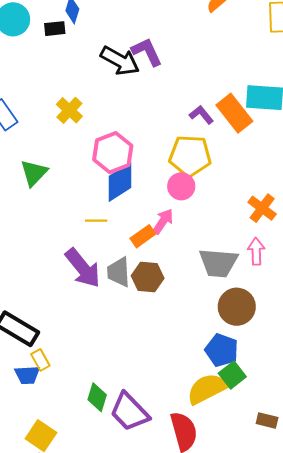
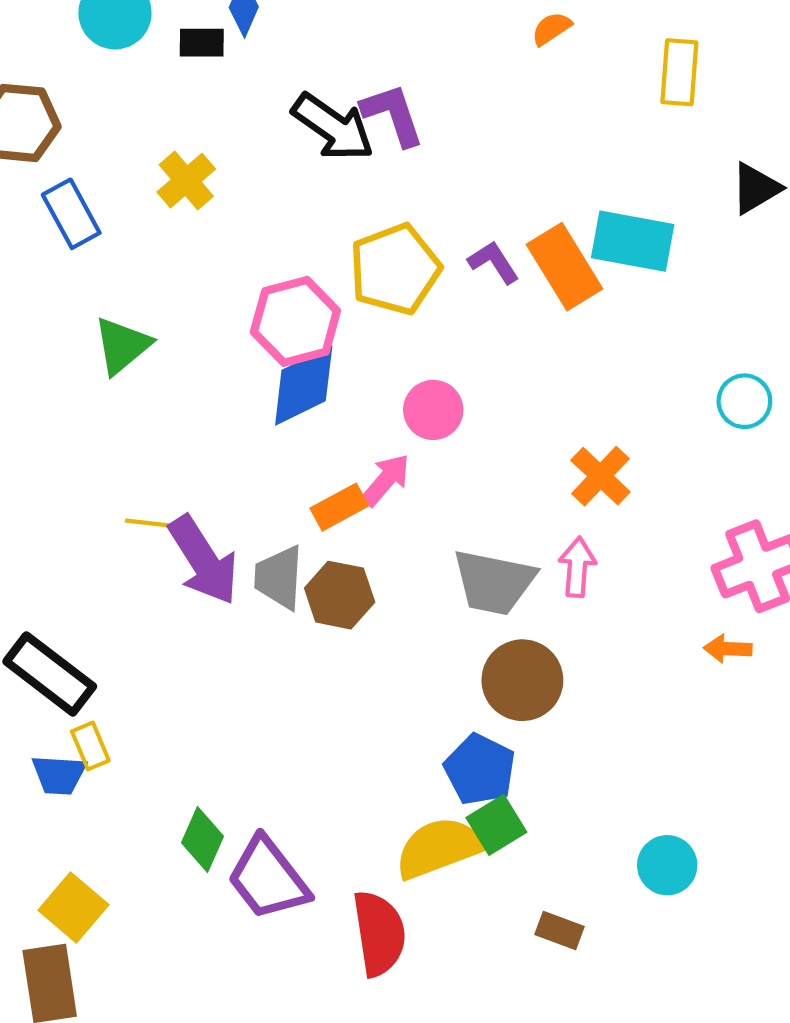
yellow cross: (69, 110) -> (186, 181), moved
yellow pentagon: (190, 156) -> (395, 269), moved, turned -30
yellow line: (96, 221) -> (149, 523), moved

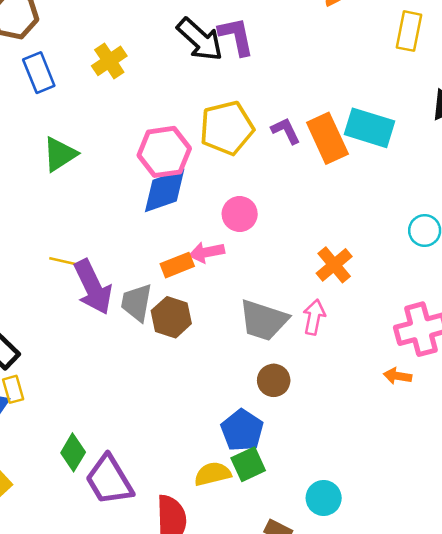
pink arrow: (386, 480) -> (207, 252), turned -148
brown circle: (522, 680) -> (274, 380), size x0.7
yellow semicircle: (439, 848) -> (213, 474), size x0.7
cyan circle: (667, 865) -> (324, 498), moved

